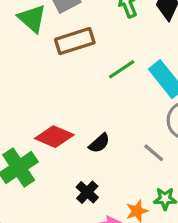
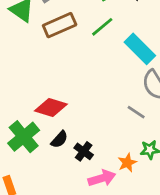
green line: (122, 69) -> (102, 27), moved
black semicircle: (99, 143) -> (59, 139), moved

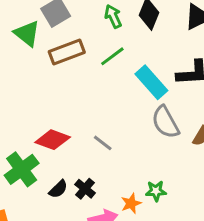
gray line: (136, 112) -> (103, 143), moved
black semicircle: (59, 139) -> (58, 189), moved

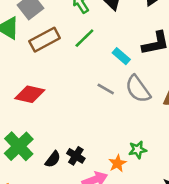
cyan rectangle: (151, 82) -> (121, 56), size x0.6
red diamond: (53, 140) -> (30, 94), moved
gray line: (103, 143) -> (106, 89), moved

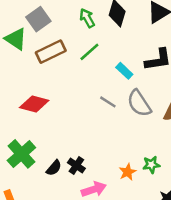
green star: (138, 150) -> (151, 165), moved
orange star: (117, 163) -> (128, 172), moved

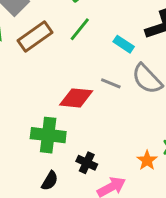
red diamond: (34, 104) -> (76, 98), moved
green cross: (21, 154) -> (48, 135), moved, turned -32
black semicircle: (54, 168) -> (50, 181), moved

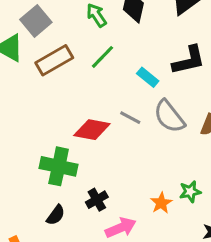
black cross: (87, 163) -> (97, 200), turned 30

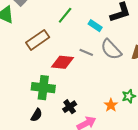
brown rectangle: (54, 60) -> (38, 40), moved
black semicircle: (56, 215) -> (37, 115), moved

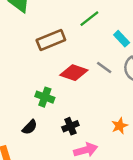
green cross: (43, 88) -> (45, 97), size x0.7
orange star: (111, 105) -> (119, 126), moved

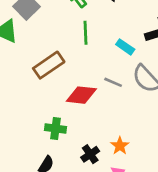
green line: (89, 19) -> (85, 33), turned -42
orange star: (119, 126) -> (120, 146), moved

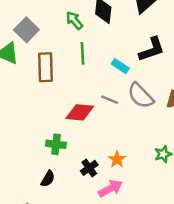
brown rectangle: (49, 65) -> (45, 67), moved, turned -56

